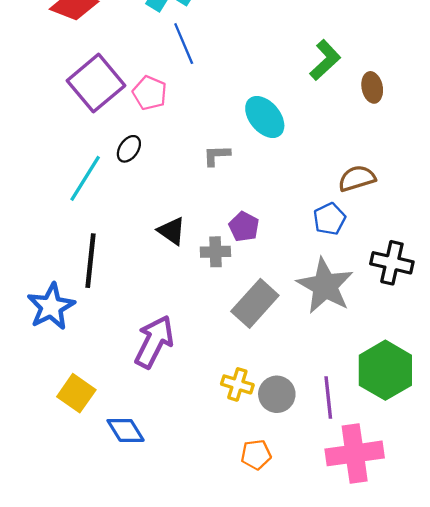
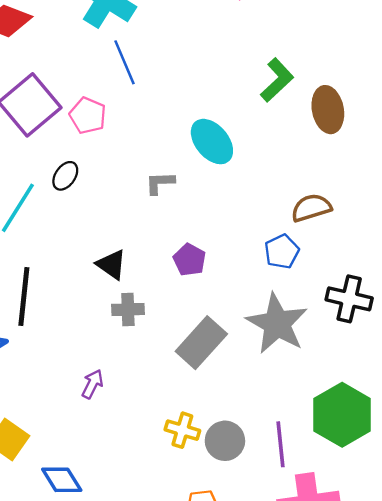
brown ellipse: (372, 87) -> (328, 110), size x1.4
gray cross: (215, 252) -> (128, 309), moved
purple arrow: (154, 342) -> (92, 384), size x0.5

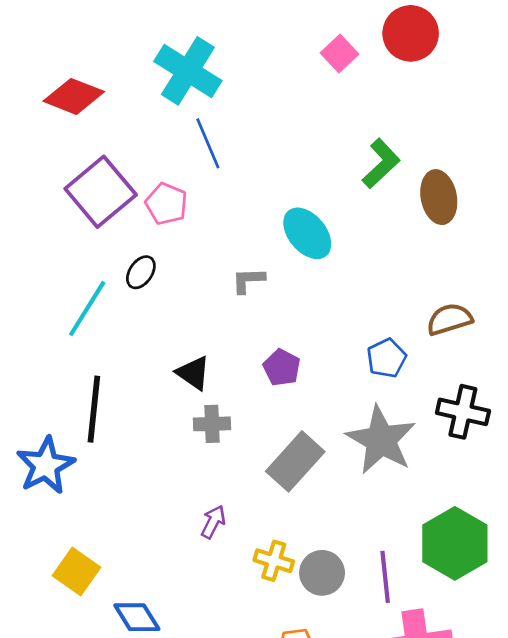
brown semicircle: (311, 208) -> (450, 319), moved
purple arrow: (92, 384) -> (213, 522), moved

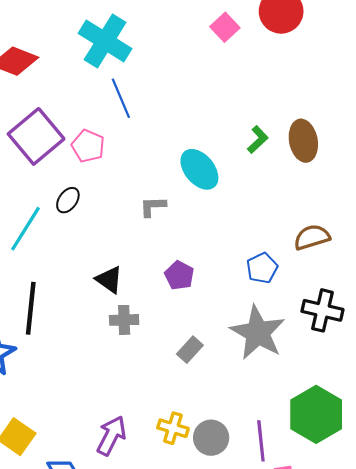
green L-shape: (381, 164) -> (258, 140), moved, size x0.7
gray rectangle: (295, 461) -> (190, 350), size x0.6
purple arrow: (213, 522) -> (111, 436), moved, size x1.5

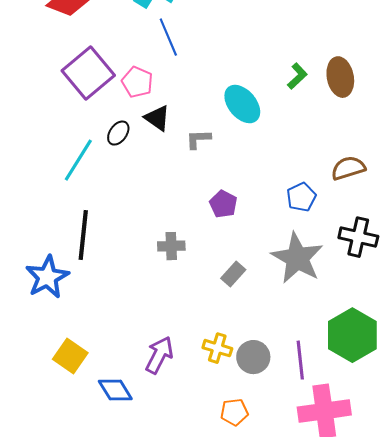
black triangle: (109, 280) -> (157, 118), moved

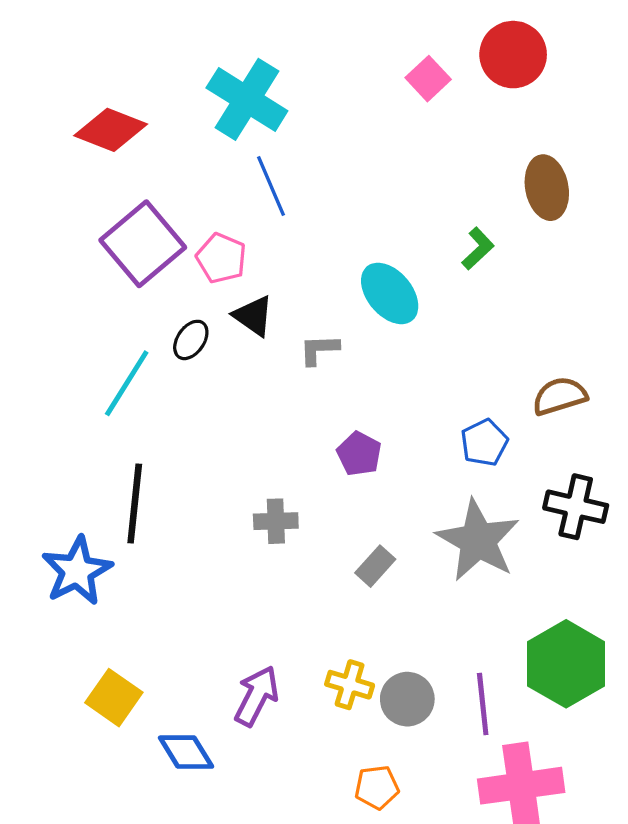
brown ellipse: (340, 77) -> (547, 188), moved

